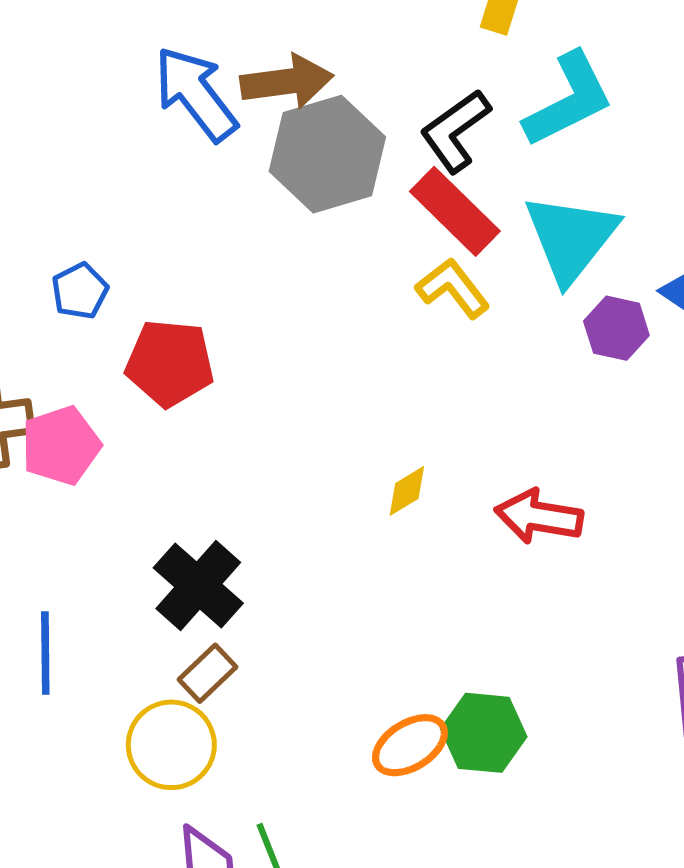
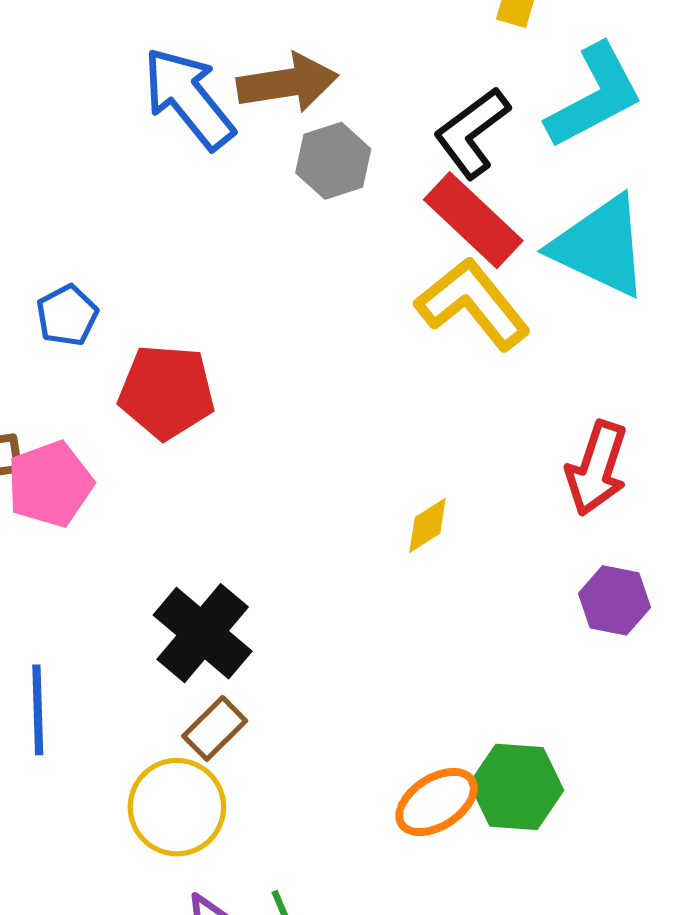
gray hexagon: (327, 154) -> (333, 161), size x0.6
cyan triangle: (571, 238) -> (600, 246), turned -42
yellow L-shape: (453, 288) -> (473, 304), size x1.4
purple hexagon: (616, 328) -> (614, 600), moved
red arrow: (539, 517) -> (597, 468), moved, turned -80

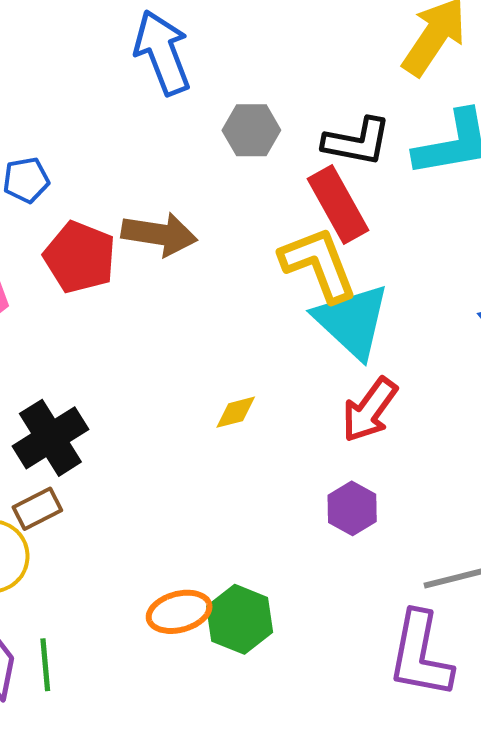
brown arrow: (287, 83) -> (159, 234), moved
black L-shape: (472, 133) -> (357, 142), turned -150
cyan triangle: (600, 246) -> (352, 321), moved

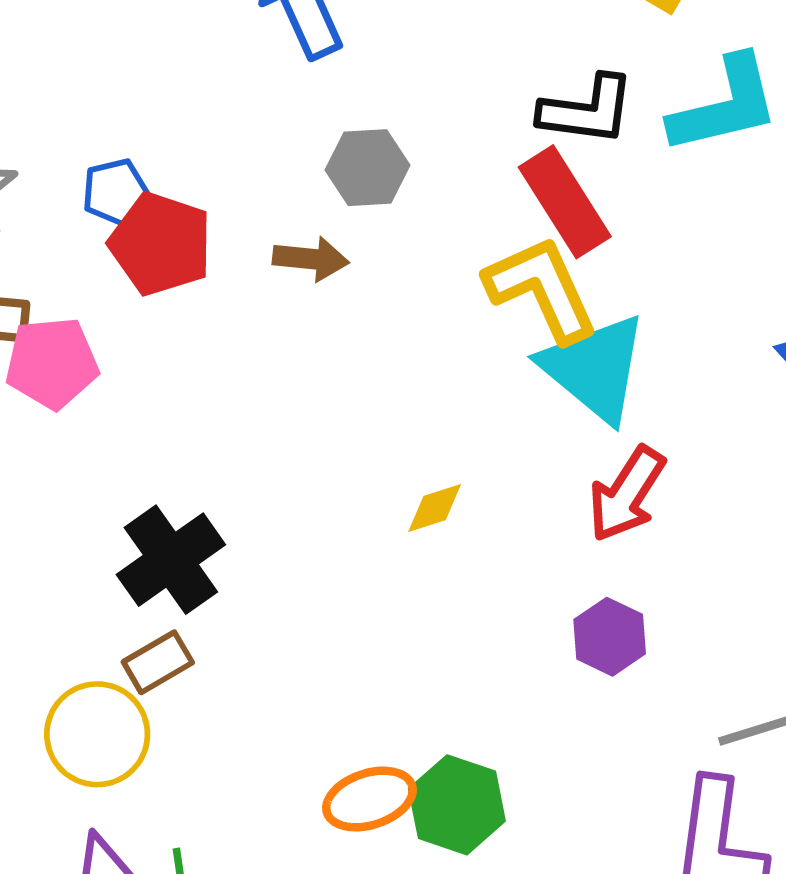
gray hexagon: (251, 130) -> (367, 168), moved
brown arrow: (159, 234) -> (311, 259), size x0.7
red pentagon: (80, 257) -> (161, 244), moved

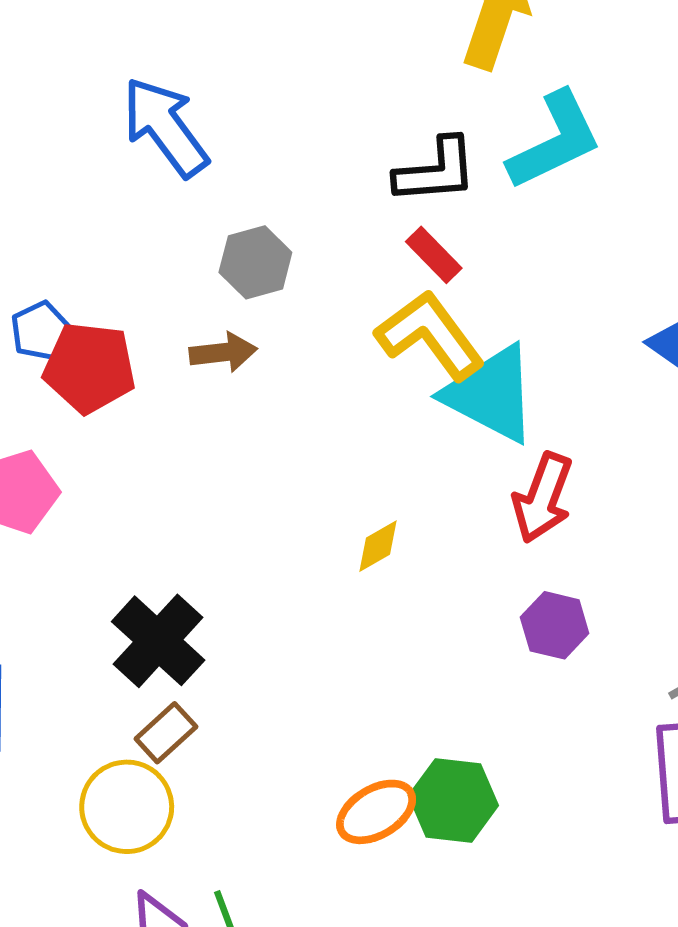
red rectangle: (565, 202) -> (434, 255), size x0.6

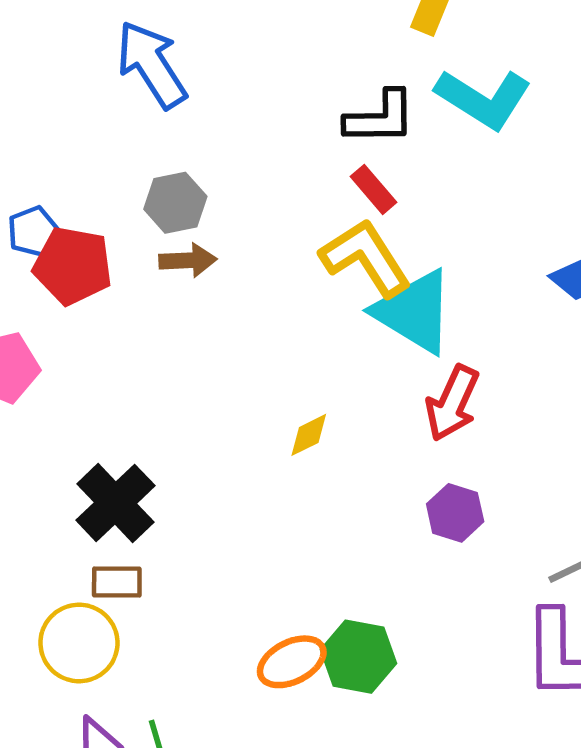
cyan L-shape: (555, 141) -> (483, 99), turned 54
gray hexagon: (255, 262) -> (175, 203), moved
brown rectangle: (166, 733) -> (117, 582), turned 39

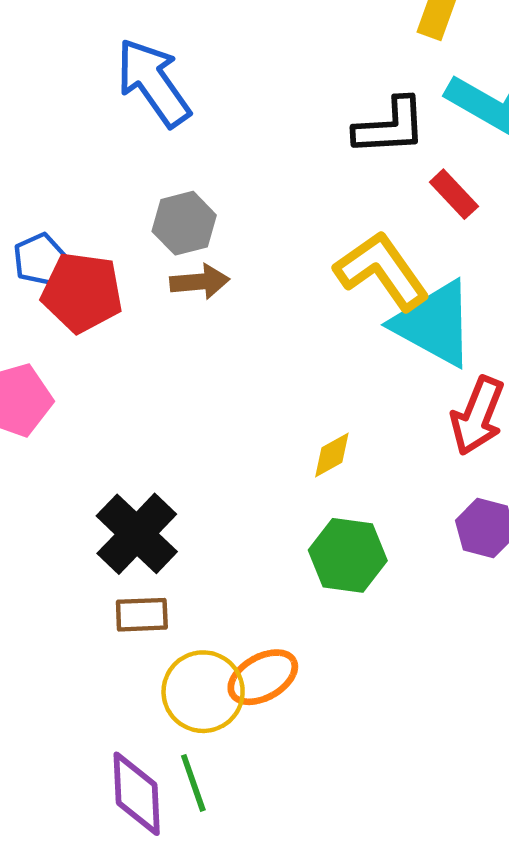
red rectangle: (373, 189) -> (454, 194), moved
yellow circle: (79, 643) -> (203, 692), moved
green hexagon: (358, 657) -> (348, 555), moved
orange ellipse: (292, 662) -> (263, 677), moved

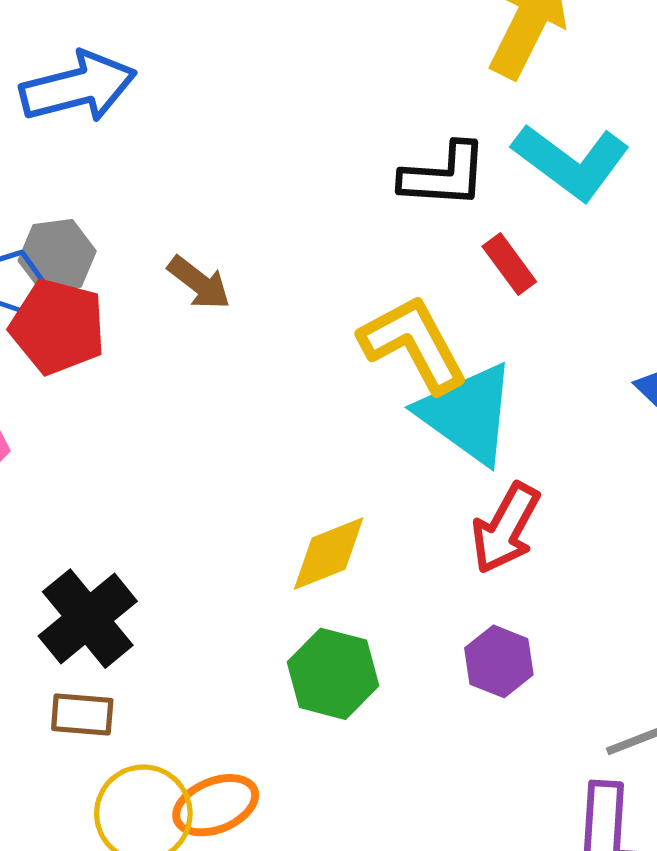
blue arrow: (153, 83) -> (78, 87), moved, turned 104
gray hexagon: (184, 223) -> (57, 256), moved
brown arrow: (200, 282) -> (199, 283), moved, turned 36
yellow diamond: (332, 455) -> (329, 554), size x1.5

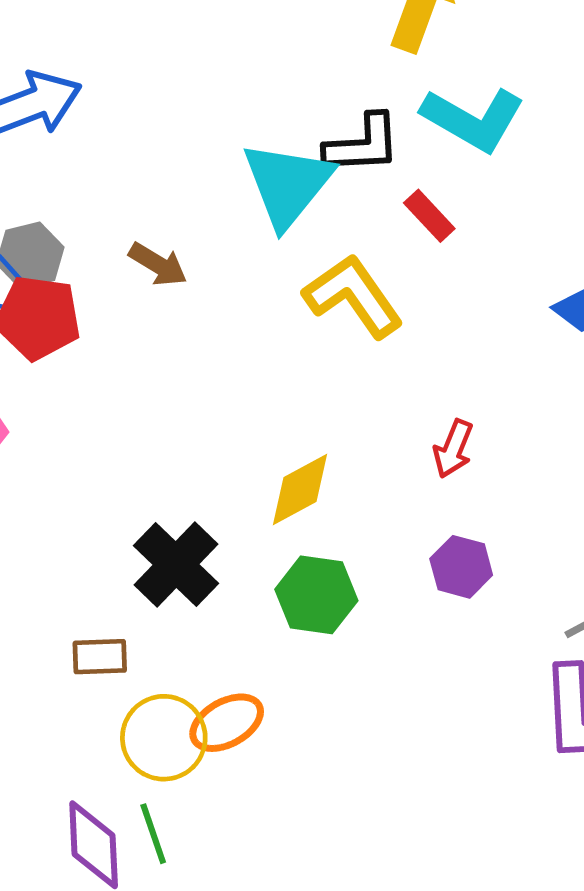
cyan triangle: (468, 414) -> (288, 184), moved, turned 40
red arrow: (506, 528) -> (453, 449), size x0.7
black cross: (88, 619) -> (176, 564), moved

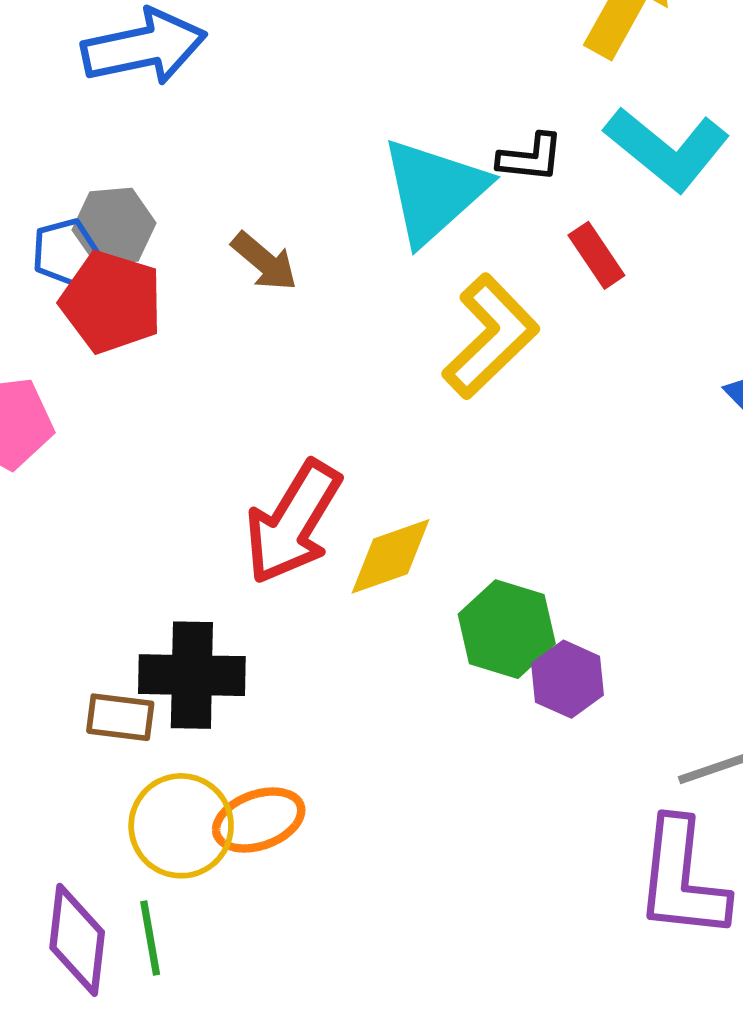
black L-shape: (362, 144) -> (531, 158), size x0.7
yellow L-shape: (353, 296) -> (491, 336), turned 72
red arrow: (453, 449) -> (293, 522), moved, size x1.8
black cross: (176, 564) -> (192, 675), moved, turned 38
green hexagon: (316, 595) -> (507, 629), moved

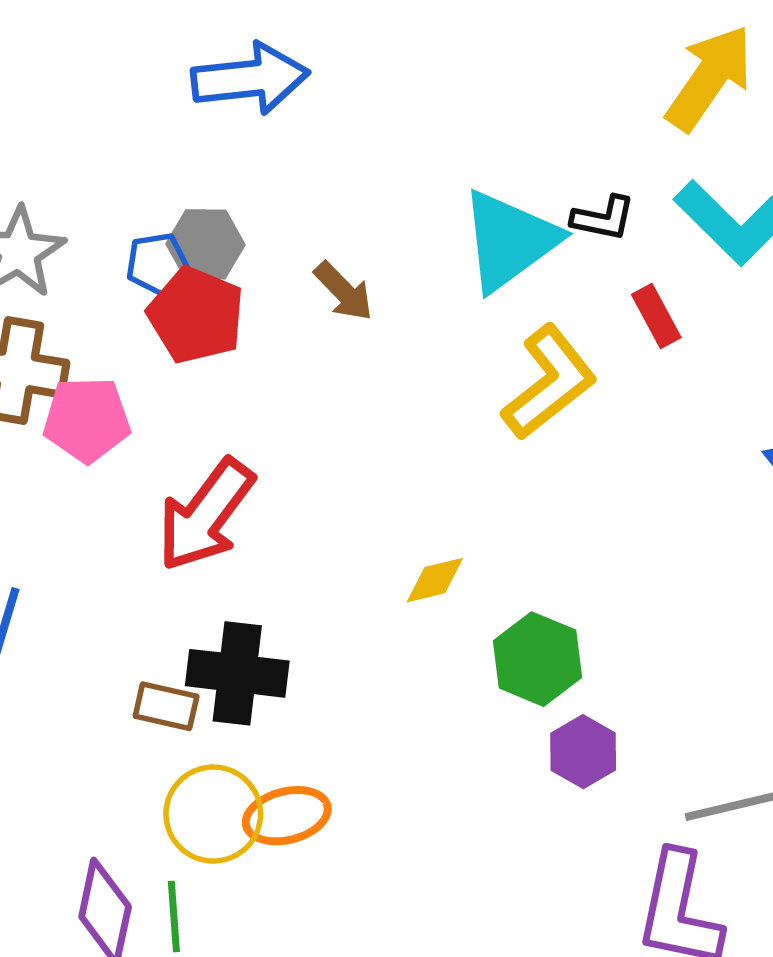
red arrow: (293, 522) -> (206, 515), moved
yellow diamond: (391, 556) -> (435, 580), size x0.7
purple hexagon: (568, 679) -> (583, 752), moved

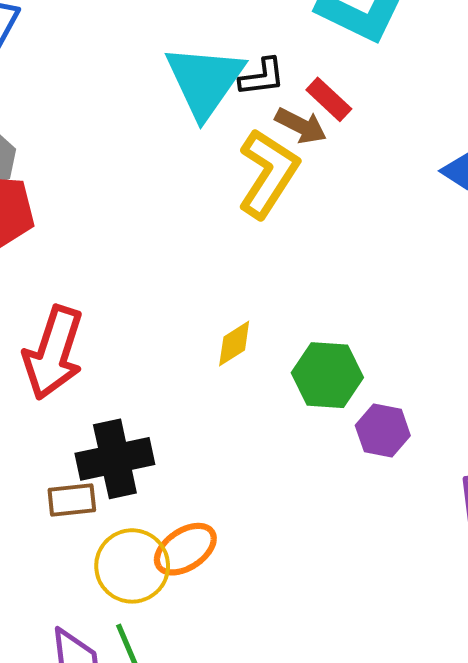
black L-shape: (603, 218) -> (262, 77), moved
brown arrow: (344, 291) -> (301, 126), moved

